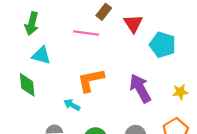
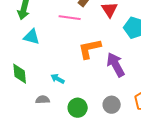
orange L-shape: (91, 80) -> (90, 49), moved
green diamond: (27, 85) -> (20, 74), moved

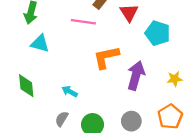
purple arrow: (116, 65) -> (136, 75), turned 45
gray semicircle: (43, 100) -> (62, 119), moved, turned -56

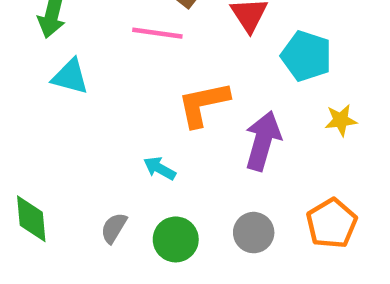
yellow star: (175, 79) -> (341, 120), moved
green diamond: (26, 86) -> (31, 219), moved
cyan arrow: (70, 91) -> (160, 168), moved

